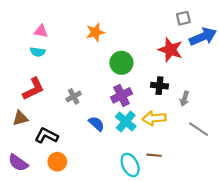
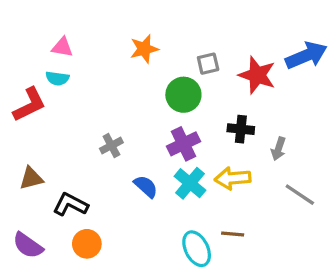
gray square: (183, 18) -> (208, 64), moved
red L-shape: (33, 89) -> (29, 105), moved

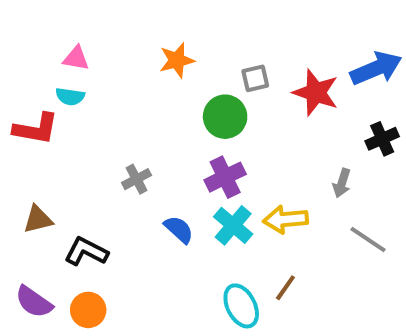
red L-shape: (29, 105) -> (36, 129), turned 36
black cross: (241, 129) -> (382, 139), moved, turned -30
brown line: (233, 234) -> (285, 288), turned -60
orange circle: (87, 244) -> (88, 310), moved

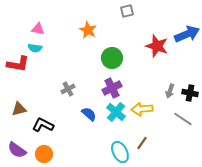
orange star: (177, 60) -> (88, 30), turned -30
gray square: (255, 78) -> (127, 11), moved
black cross: (382, 139) -> (190, 93), moved, turned 35

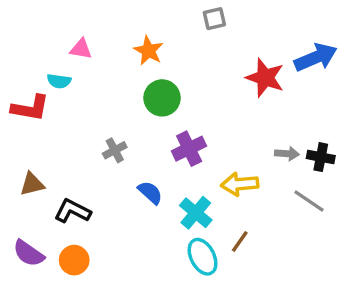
pink triangle: (38, 29) -> (81, 49), moved
green circle: (112, 58) -> (162, 98), moved
gray arrow: (170, 91) -> (287, 154), turned -104
cyan cross: (116, 112) -> (196, 213), moved

